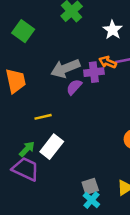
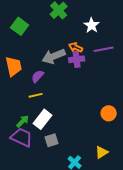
orange arrow: (108, 62) -> (76, 47), moved
purple semicircle: (74, 87) -> (38, 76), moved
gray square: (90, 186) -> (52, 140), moved

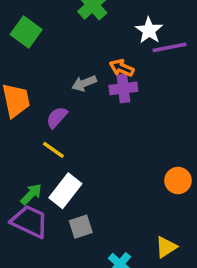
purple line: (104, 49) -> (169, 47), moved
gray arrow: (54, 56) -> (84, 83), size x0.6
yellow line: (36, 95) -> (53, 150), turned 48

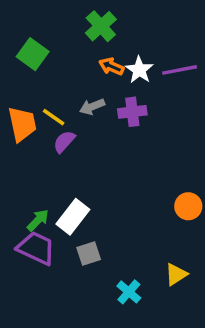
white star: (149, 30) -> (139, 70), moved
orange arrow: (122, 68) -> (111, 66), moved
yellow line: (53, 150) -> (54, 117), moved

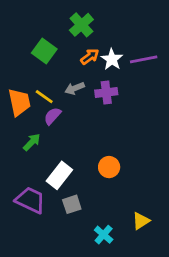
green square: (33, 54) -> (44, 51), moved
orange arrow: (111, 66) -> (90, 57), turned 120
orange circle: (188, 206) -> (109, 167), moved
green arrow: (38, 220) -> (32, 142), moved

